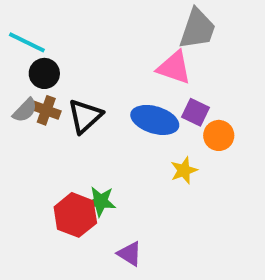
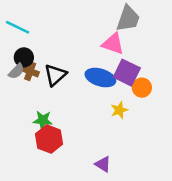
black circle: (44, 73) -> (24, 57), moved
purple square: (195, 112) -> (127, 73), size x1.5
green star: (101, 201) -> (43, 120), moved
purple triangle: (130, 254) -> (103, 164), moved

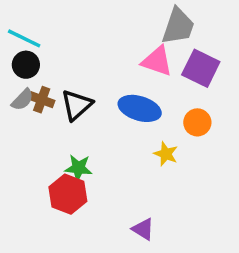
black circle: (24, 57) -> (26, 65), moved
purple square: (127, 73) -> (201, 68), moved
yellow star: (119, 110) -> (166, 154), turned -30
green star: (43, 120) -> (78, 168), moved

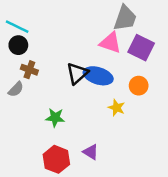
gray semicircle: (22, 100) -> (16, 89), moved
black triangle: (77, 105) -> (77, 73), moved
red hexagon: (68, 194) -> (56, 159), moved
purple triangle: (143, 229) -> (91, 152), moved

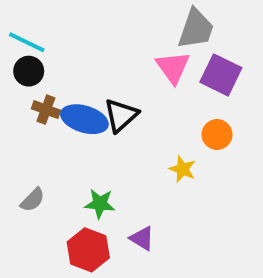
pink triangle: (110, 43) -> (173, 67), turned 35
blue ellipse: (98, 76) -> (84, 119), moved
gray semicircle: (16, 89) -> (33, 200), moved
green star: (55, 118) -> (100, 204), moved

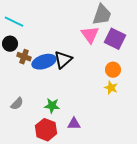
black circle: (29, 71) -> (10, 44), moved
blue ellipse: (84, 119) -> (44, 62), turned -35
yellow star: (182, 169) -> (111, 88), moved
purple triangle: (142, 238) -> (74, 124), turned -32

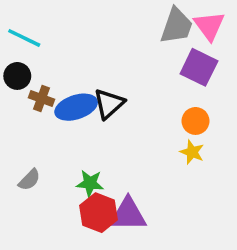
pink triangle: (90, 35) -> (209, 26), moved
purple triangle: (74, 124) -> (128, 214), size x1.6
red hexagon: (46, 130) -> (99, 213), moved

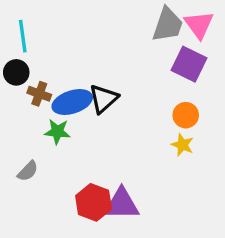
cyan line: (24, 38) -> (23, 36), turned 56
green star: (90, 183) -> (57, 132), moved

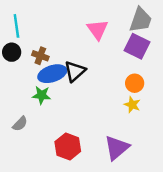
gray trapezoid: (168, 25) -> (141, 20), moved
pink triangle: (199, 25) -> (98, 29), moved
brown cross: (39, 94) -> (40, 56), moved
purple triangle: (122, 204) -> (117, 148), moved, turned -40

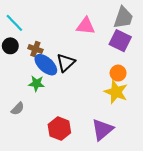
cyan line: (16, 26) -> (14, 23), turned -36
pink triangle: (98, 29) -> (86, 26), turned -48
blue ellipse: (52, 74) -> (46, 65), turned 60
yellow star: (132, 105) -> (116, 92), size x1.6

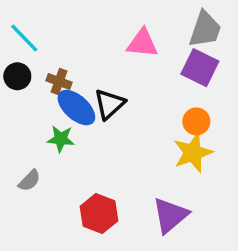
yellow star: (116, 92) -> (193, 153), turned 30

